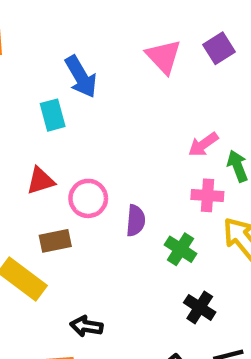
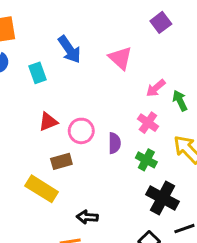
pink triangle: (163, 57) -> (120, 58), moved
cyan rectangle: (53, 115) -> (38, 73), moved
pink cross: (207, 195) -> (148, 123), moved, turned 36
black cross: (200, 307) -> (162, 198), size x1.5

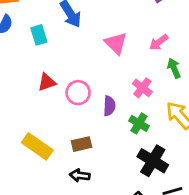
pink triangle: (120, 58) -> (116, 43), moved
pink arrow: (156, 88) -> (159, 42), moved
brown rectangle: (61, 161) -> (82, 144), moved

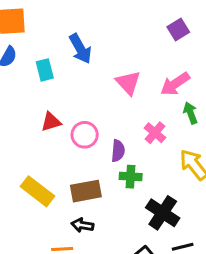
pink arrow: (159, 42) -> (175, 84), size x1.4
green cross: (139, 123) -> (131, 177), moved, turned -30
brown rectangle: (82, 144) -> (86, 191), size x1.4

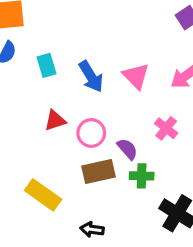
blue arrow: (80, 49) -> (91, 76), moved
purple semicircle: (118, 151) -> (127, 149), turned -45
brown rectangle: (86, 191) -> (99, 171), moved

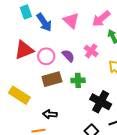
cyan rectangle: (46, 65) -> (26, 12), moved
red triangle: (55, 120) -> (24, 50), size x1.5
purple semicircle: (127, 149) -> (68, 56), moved

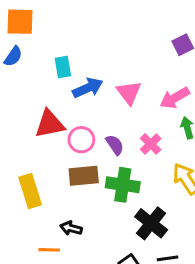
blue arrow: (44, 22) -> (88, 88), turned -90
green cross: (78, 80) -> (123, 185), size x1.5
yellow rectangle: (19, 95) -> (30, 191), turned 30

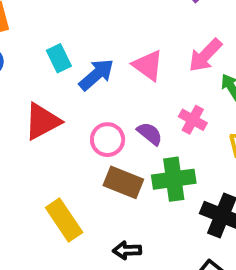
red triangle: (50, 124) -> (42, 121), moved
brown rectangle: (84, 176) -> (123, 182), turned 44

